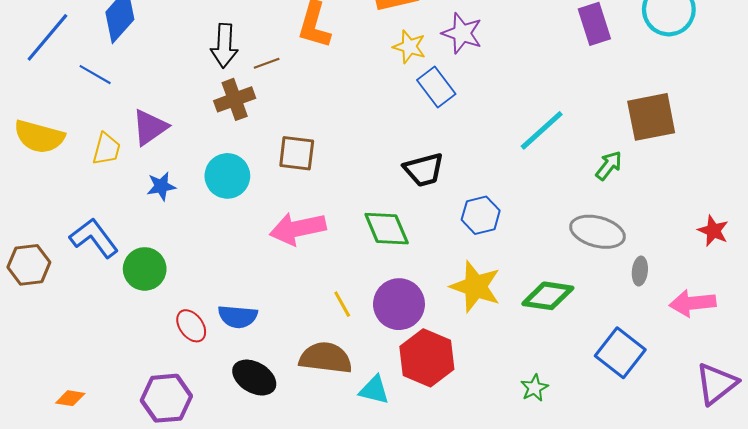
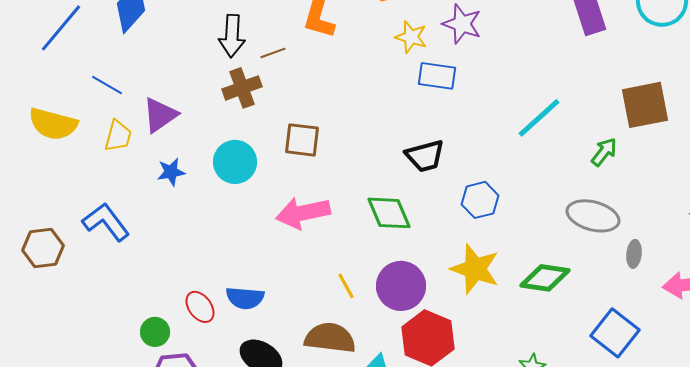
blue line: (95, 75) -> (107, 85), moved
blue rectangle: (436, 87) -> (437, 76), turned -45
green circle: (145, 269) -> (155, 332), moved, size x0.7

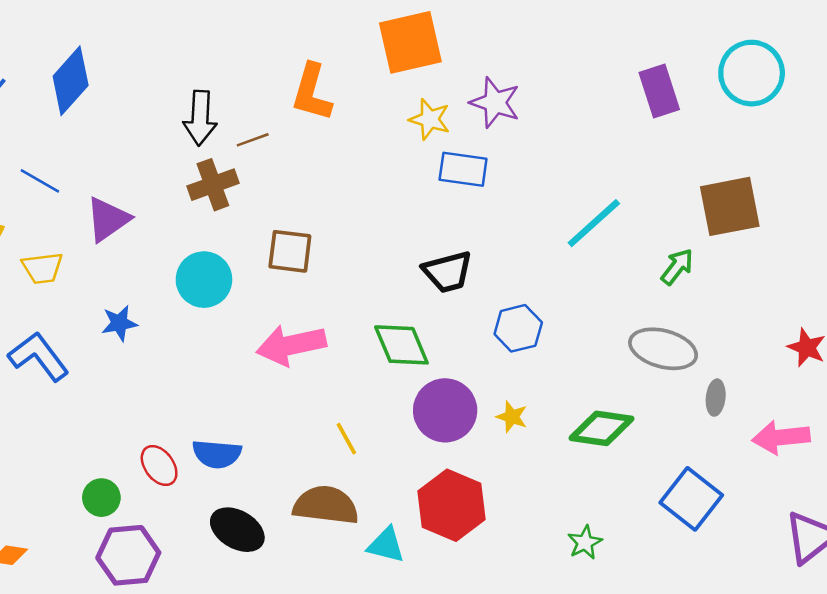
yellow trapezoid: (118, 136) -> (42, 268), moved, turned 68
blue star: (171, 172) -> (119, 323), moved
yellow star: (475, 269) -> (512, 417), size x0.5
purple circle: (401, 286) -> (445, 410), moved

